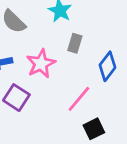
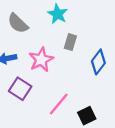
pink line: (79, 99) -> (59, 104), moved

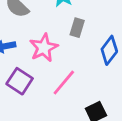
pink line: (59, 104) -> (64, 82), moved

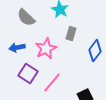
pink line: (64, 82) -> (52, 83), moved

